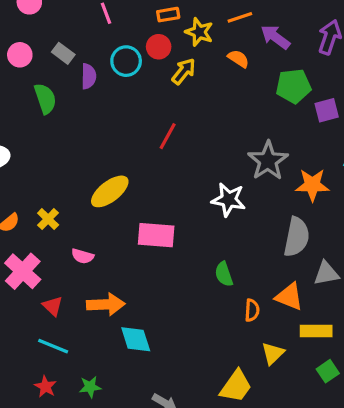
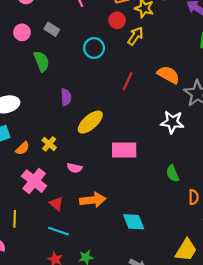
orange semicircle: (238, 59) -> (168, 75), moved, size x1.5
cyan circle: (126, 61) -> (94, 48), moved
purple semicircle: (89, 76) -> (66, 97), moved
cyan diamond: (136, 339) -> (134, 222), moved

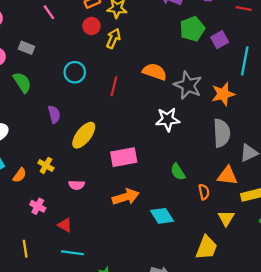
cyan circle: (94, 48) -> (75, 72), moved
pink cross: (34, 181) -> (38, 206), size x0.6
orange arrow: (93, 200) -> (126, 197), moved
cyan diamond: (134, 222) -> (162, 216), moved

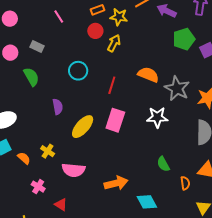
pink rectangle: (124, 157) -> (115, 120), moved, turned -65
orange semicircle: (20, 175) -> (24, 158), turned -88
pink semicircle: (77, 185) -> (73, 170), size x1.6

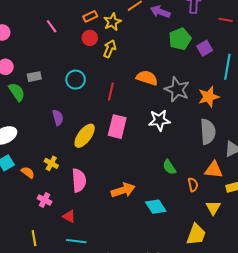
yellow star: (119, 17) -> (112, 22), turned -30
gray rectangle: (37, 46) -> (34, 77), moved, turned -32
green semicircle: (31, 77) -> (17, 92), moved
pink semicircle: (73, 170) -> (79, 180), turned -95

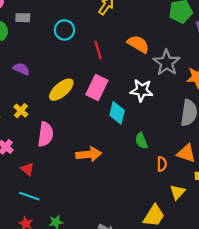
red line: (111, 92) -> (98, 50), turned -42
purple semicircle: (58, 118) -> (21, 69), moved, turned -63
cyan diamond: (156, 207) -> (117, 113), moved, turned 35

